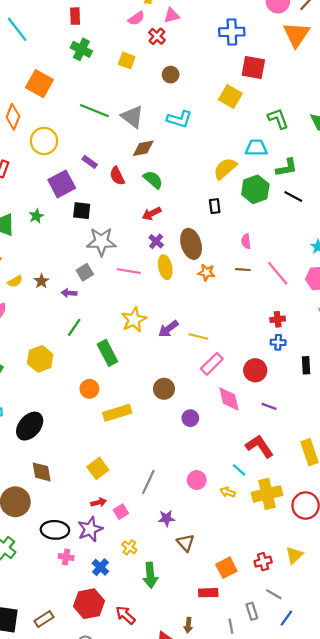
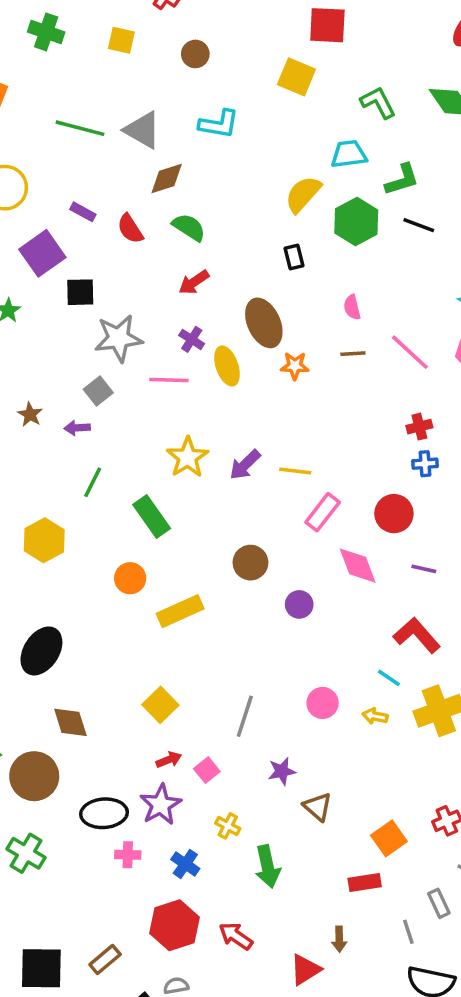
purple cross: (156, 241) -> (192, 339), moved

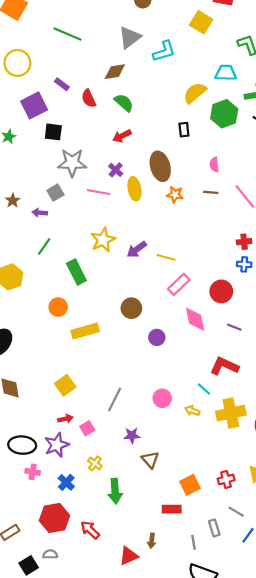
cyan L-shape: (219, 124) -> (164, 51), moved, turned -35
gray triangle: (143, 130) -> (130, 37), moved, turned 45
red L-shape: (417, 635) -> (224, 366), turned -32

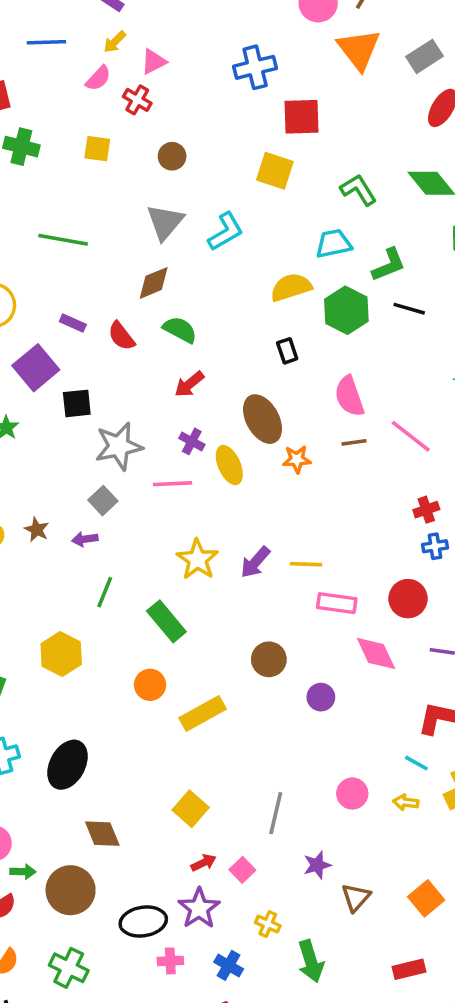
yellow semicircle: (195, 93) -> (291, 287), turned 35
pink semicircle: (214, 165) -> (349, 396), size x1.6
pink rectangle: (179, 284) -> (337, 603), turned 65
brown triangle: (150, 460) -> (356, 897), turned 36
orange square: (190, 485) -> (426, 898), moved

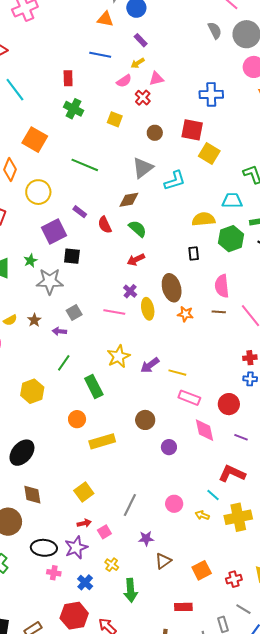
red square: (302, 117) -> (192, 130), moved
gray star: (119, 446) -> (50, 281), moved

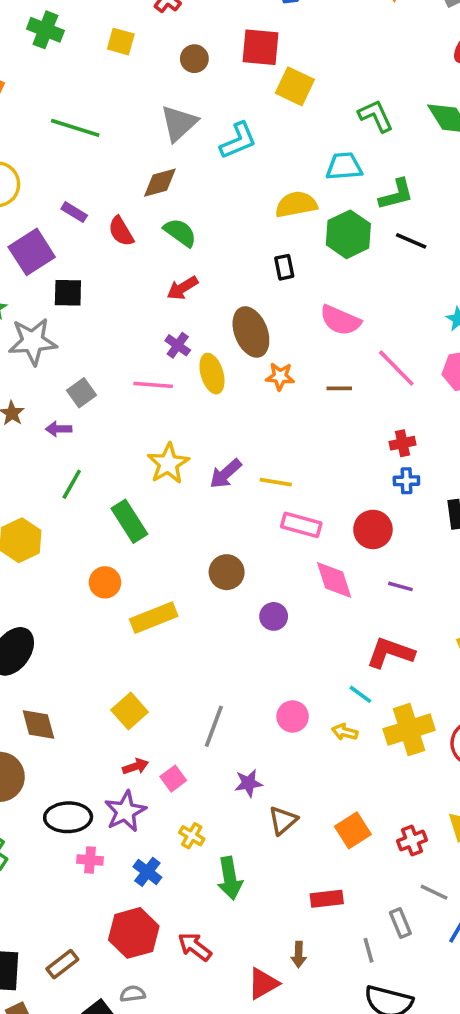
pink semicircle: (222, 286) -> (340, 320), turned -55
brown line: (219, 312) -> (339, 388), moved

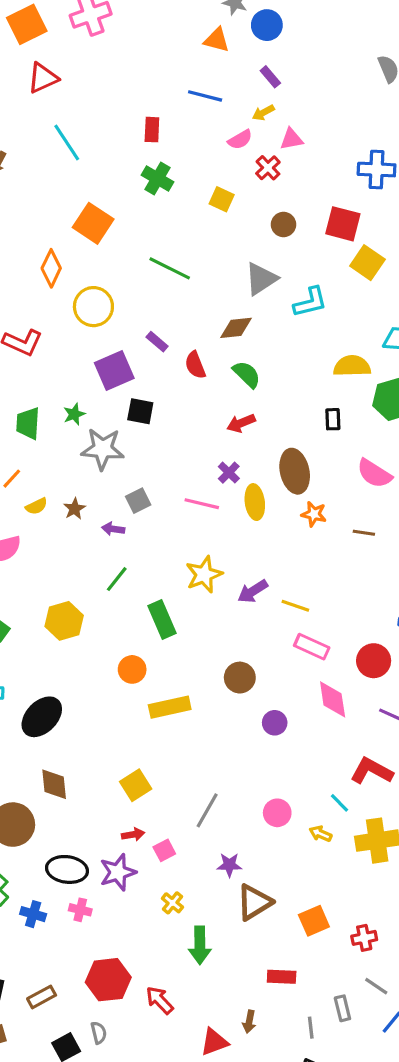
brown triangle: (283, 820) -> (254, 902), size x1.4
blue cross: (147, 872) -> (33, 914), moved, turned -30
gray semicircle: (133, 994) -> (99, 1033), turned 75

